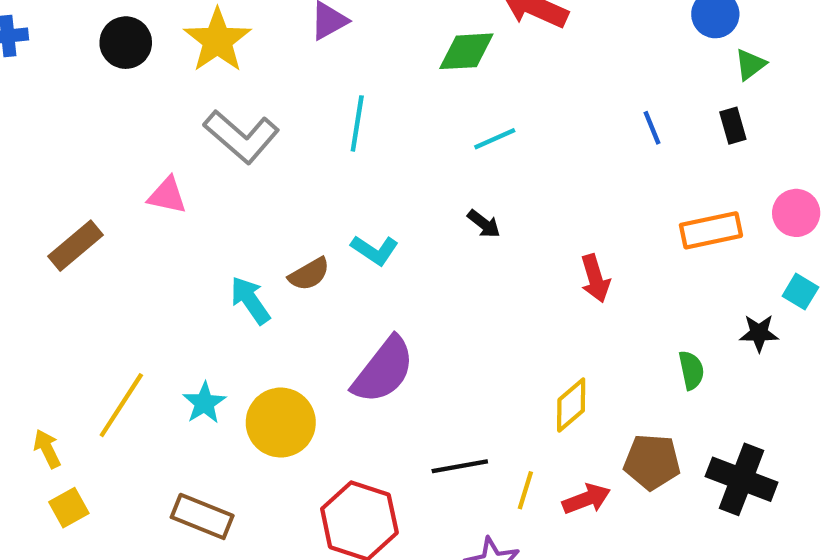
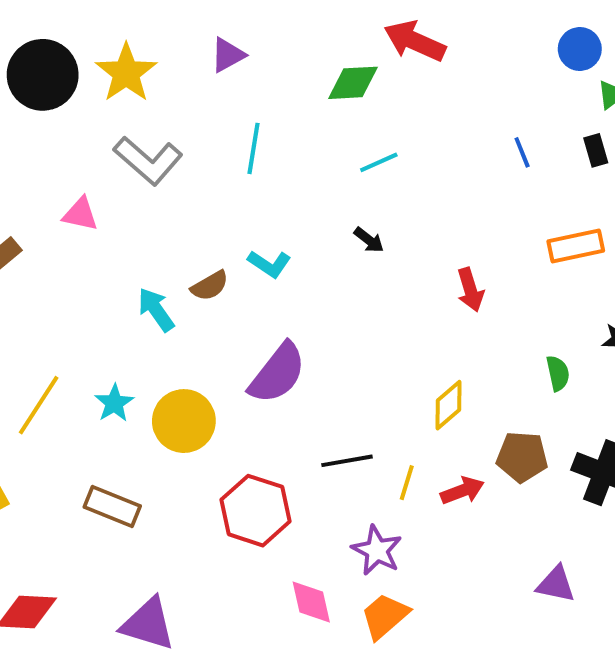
black circle: (126, 43) -> (43, 75), size x1.5

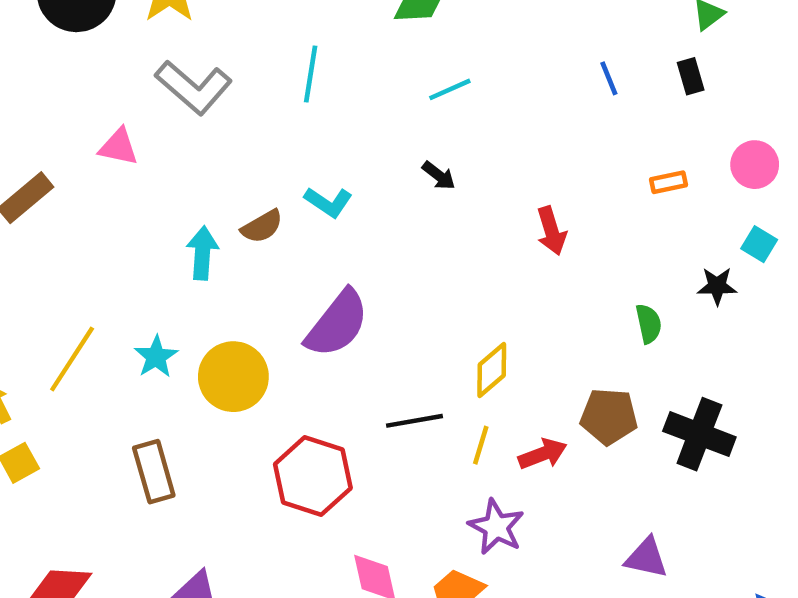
orange rectangle: (576, 246) -> (669, 182), size x0.6
cyan arrow: (156, 310) -> (202, 253), turned 39
yellow diamond: (448, 405) -> (492, 370), moved
brown rectangle: (112, 507) -> (154, 472), turned 52
purple star: (377, 550) -> (496, 527), moved

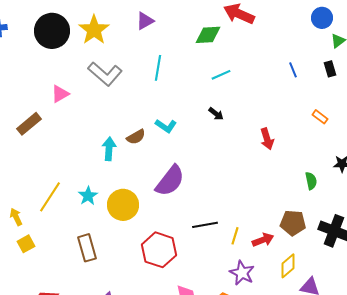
pink triangle: (118, 147) -> (60, 94), moved, turned -42
orange rectangle: (669, 182) -> (320, 117), turned 49
yellow diamond: (492, 370) -> (288, 266), moved

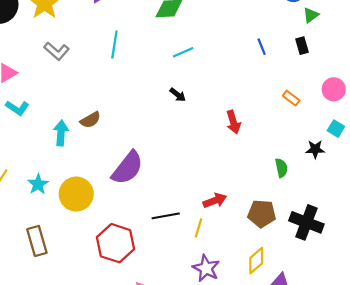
gray L-shape: (105, 74) -> (57, 51), size x0.7
cyan L-shape: (166, 126) -> (17, 108), moved
red arrow: (263, 240) -> (215, 201), moved

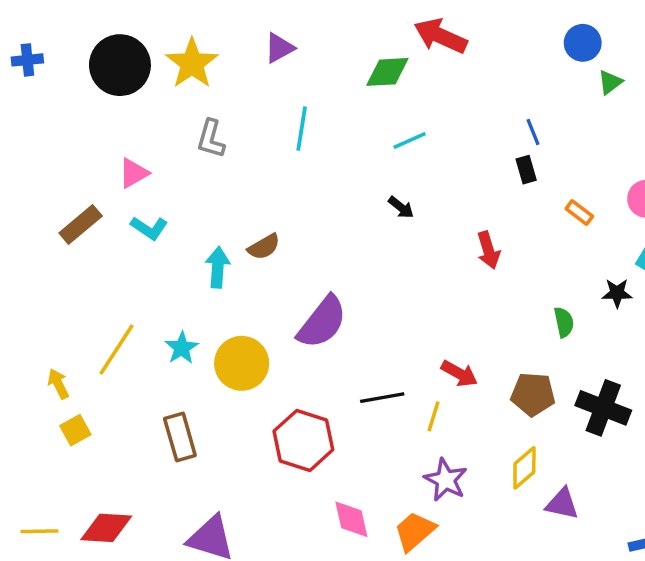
black rectangle: (302, 46) -> (526, 170), moved
gray L-shape: (57, 51) -> (211, 139), turned 65
red arrow: (215, 201) -> (459, 374), turned 50

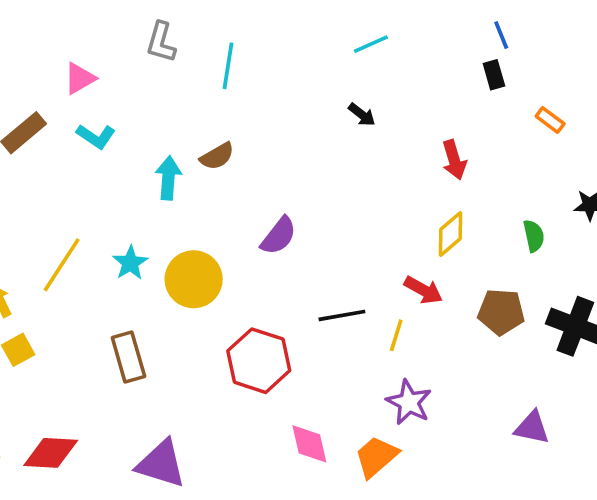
cyan line: (302, 129) -> (228, 66), moved
purple semicircle: (322, 322) -> (279, 236), size x0.7
yellow diamond: (524, 468) -> (451, 234), moved

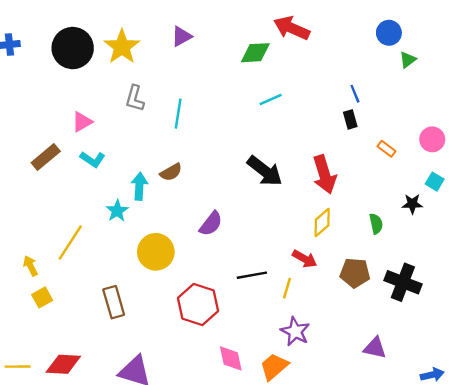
black arrow: (362, 115) -> (265, 171), moved, size x2.0
red arrow: (454, 160) -> (324, 175), size x1.5
cyan star: (130, 263) -> (117, 211), moved

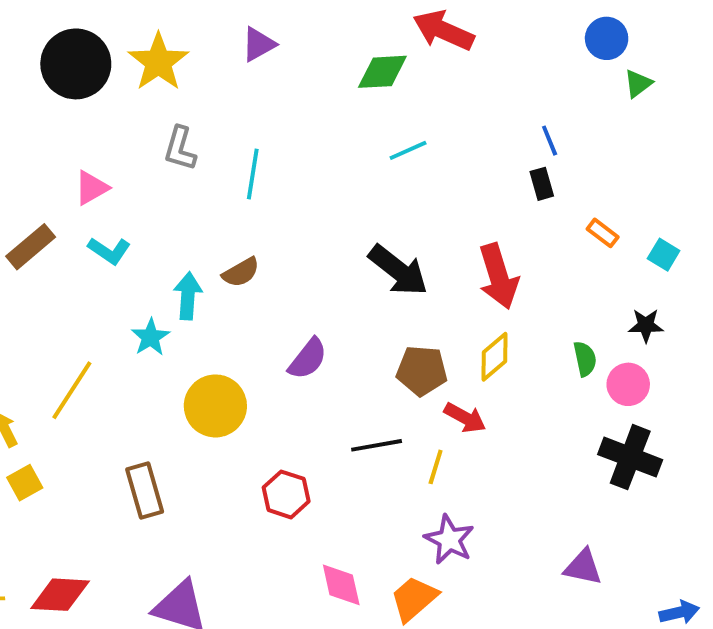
pink circle: (432, 139) -> (628, 384), moved
cyan square: (435, 182) -> (664, 255), moved
brown pentagon: (355, 273) -> (422, 371), moved
red hexagon: (198, 305) -> (286, 494), size x0.7

